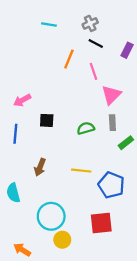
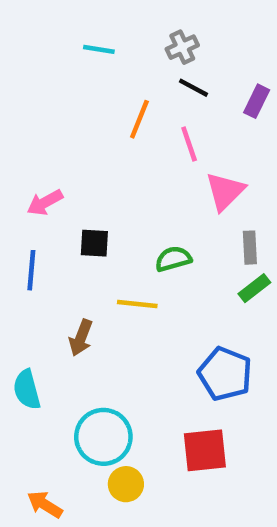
gray rectangle: (112, 123) -> (250, 248), moved
yellow line: (81, 171) -> (137, 304), moved

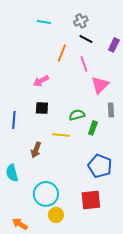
pink arrow: (45, 203) -> (41, 81), moved
green rectangle: (254, 288) -> (93, 128), moved, turned -32

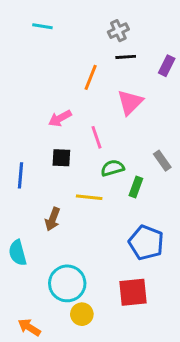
cyan line: (44, 22) -> (42, 26), moved
black line: (86, 39) -> (126, 57), turned -32
pink line: (84, 64) -> (96, 137), moved
pink triangle: (100, 85) -> (130, 102), moved
gray rectangle: (111, 110) -> (162, 161), turned -32

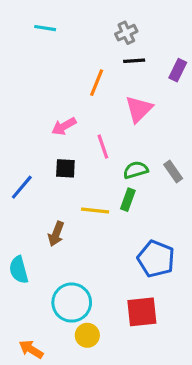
green semicircle: (113, 168) -> (136, 170), moved
blue line: (20, 175) -> (22, 187), turned 35
green rectangle: (136, 187) -> (128, 200), moved

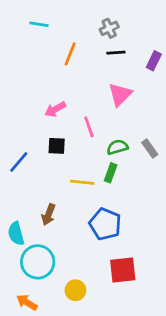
orange line: (97, 83) -> (70, 54), moved
brown arrow: (56, 234) -> (48, 215), moved
blue pentagon: (156, 259) -> (105, 224), moved
cyan circle: (72, 303) -> (38, 262), moved

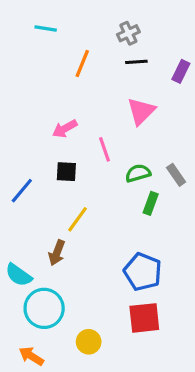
green rectangle: (111, 173) -> (151, 203), moved
yellow line: (82, 182) -> (77, 219), moved, turned -60
blue pentagon: (105, 224) -> (143, 272), moved
cyan semicircle: (16, 234) -> (19, 275), turned -40

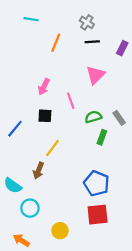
gray cross: (128, 33) -> (87, 22), turned -32
pink arrow: (65, 129) -> (44, 87), turned -35
cyan circle: (44, 308) -> (30, 208), size x0.7

